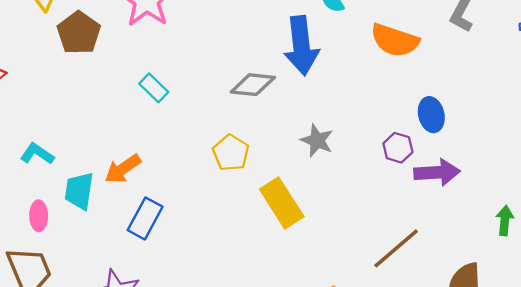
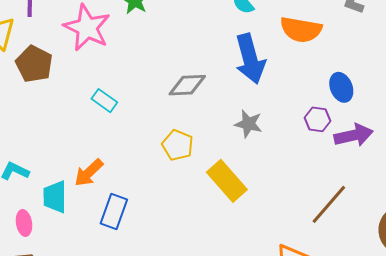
blue arrow: (301, 46) -> (250, 59), moved

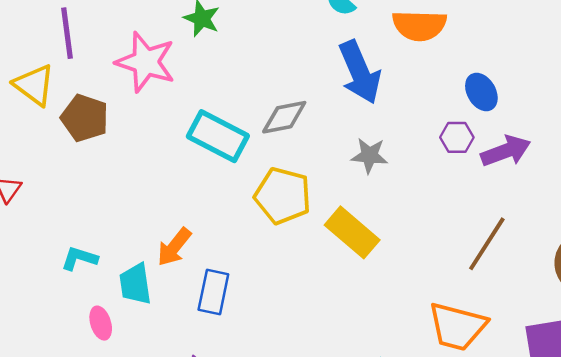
cyan rectangle: (104, 101) -> (218, 136), moved, size x1.8
yellow pentagon: (178, 145) -> (283, 196), size x1.4

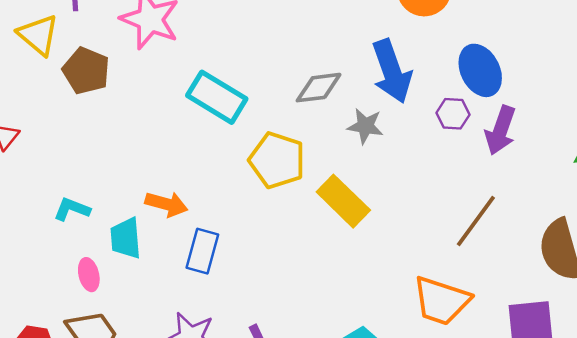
blue arrow: (360, 72) -> (392, 71), moved
blue ellipse: (481, 92) -> (480, 70), size x1.4
gray diamond: (284, 117) -> (319, 88), moved
purple arrow: (506, 151) -> (501, 130), turned 126
orange arrow: (174, 247) -> (166, 204), turned -117

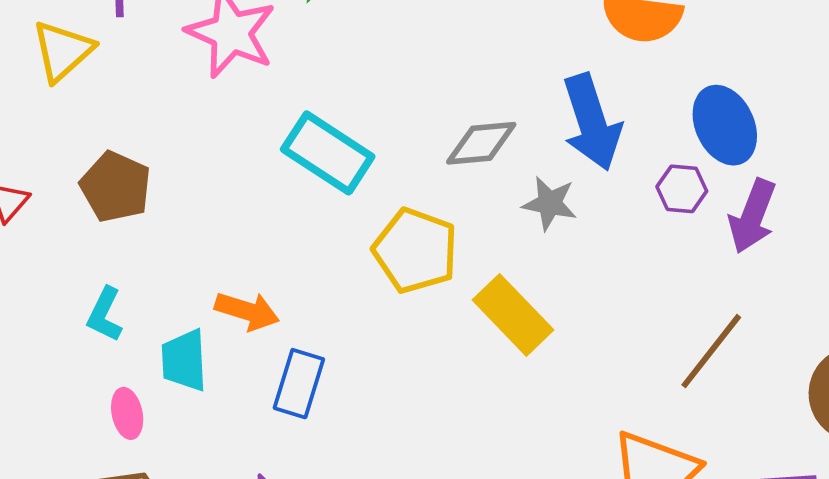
yellow triangle: (38, 35) -> (63, 51), turned 36
brown pentagon: (86, 71) -> (116, 187), moved
cyan L-shape: (72, 209) -> (105, 314), turned -87

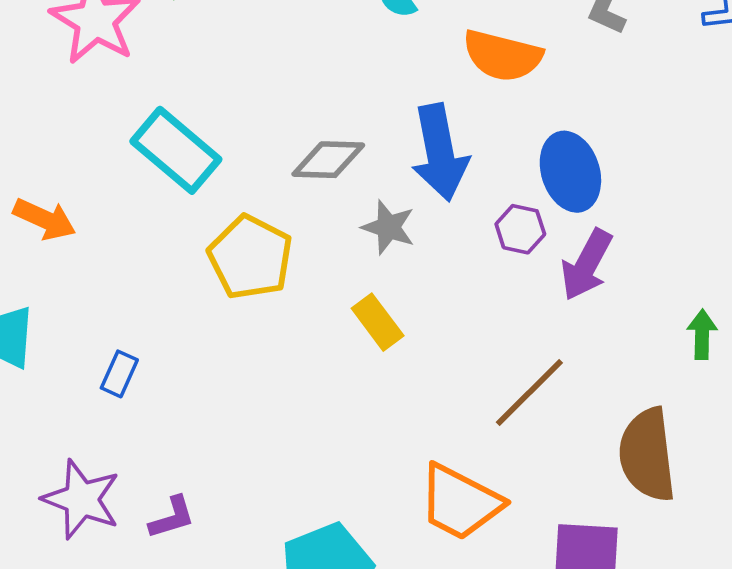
orange arrow: (247, 311) -> (45, 219), moved
yellow rectangle: (513, 315) -> (378, 322), moved, size x0.7
blue rectangle: (299, 384) -> (119, 374), size x0.7

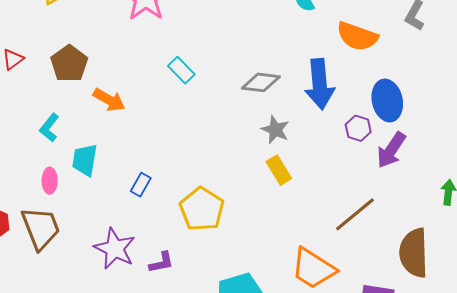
cyan rectangle: (176, 150) -> (181, 70), size x0.6
gray star: (388, 227) -> (275, 130), moved
yellow pentagon: (250, 257) -> (202, 209), moved

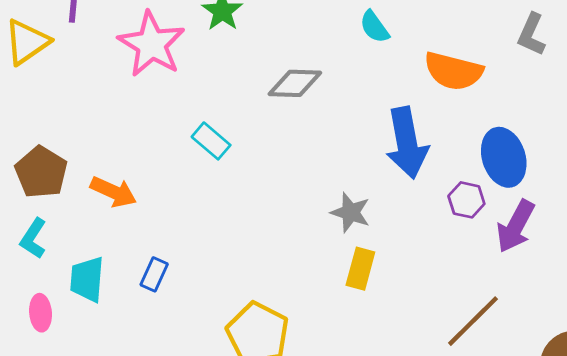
brown pentagon: (69, 64) -> (41, 172), moved
gray diamond: (261, 82) -> (295, 83), moved
yellow rectangle: (279, 170) -> (360, 269), turned 52
blue rectangle: (141, 185) -> (154, 274), moved

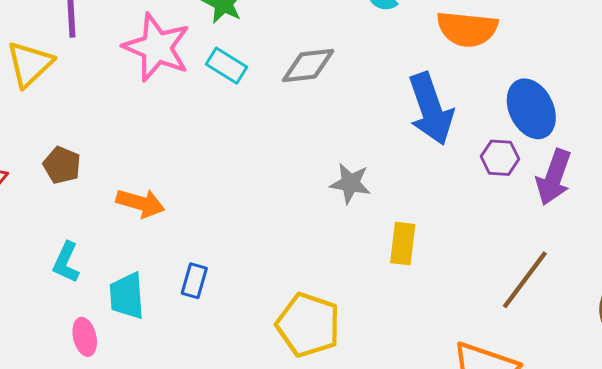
cyan rectangle: (211, 141) -> (227, 66), moved
brown pentagon: (41, 172) -> (62, 165), moved, size x0.7
gray star: (350, 212) -> (350, 183), moved

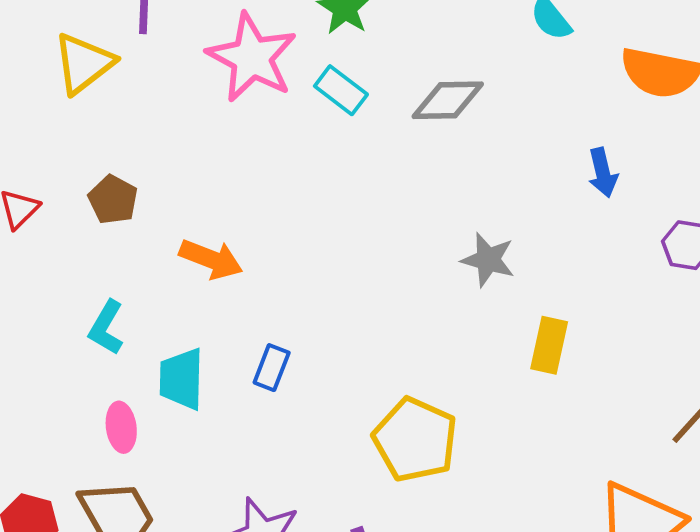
blue arrow: (431, 109) -> (603, 173), size x0.5

